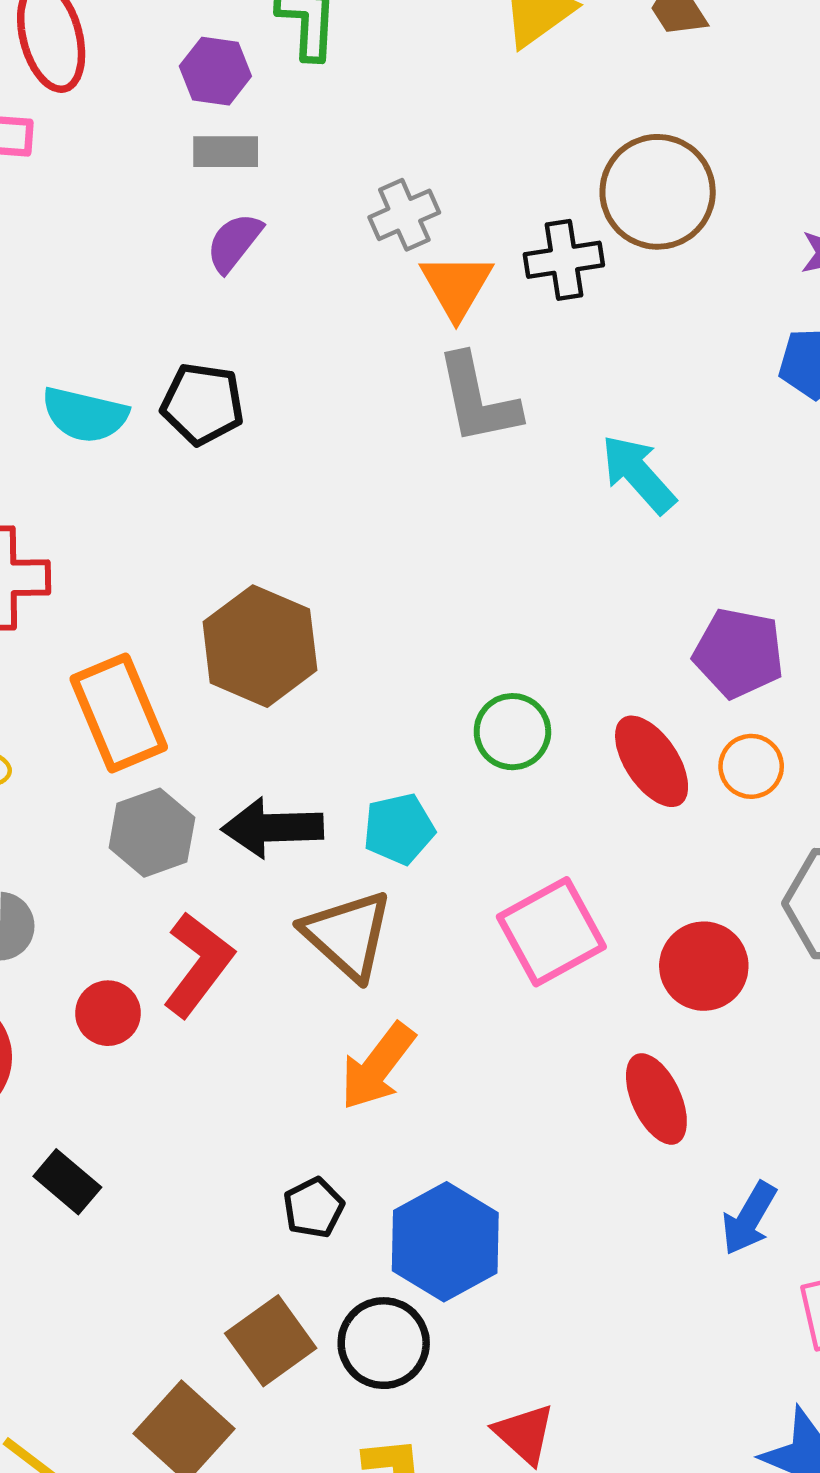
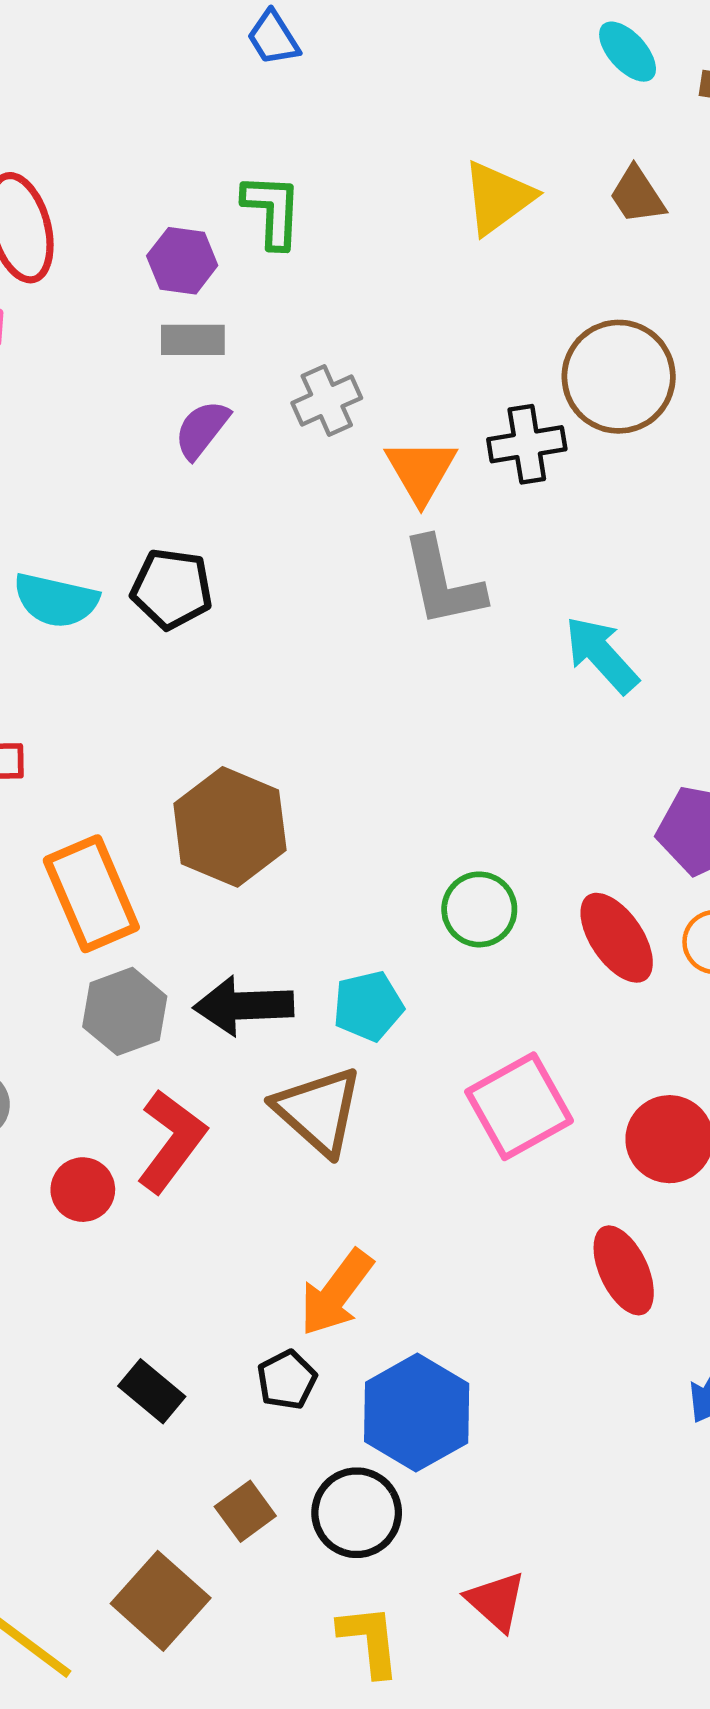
gray cross: (404, 215) -> (327, 400), moved
orange arrow: (378, 1066) -> (336, 1293), moved
black rectangle: (67, 1182) -> (152, 1391), moved
brown square: (271, 1341) -> (245, 1511), size x0.7

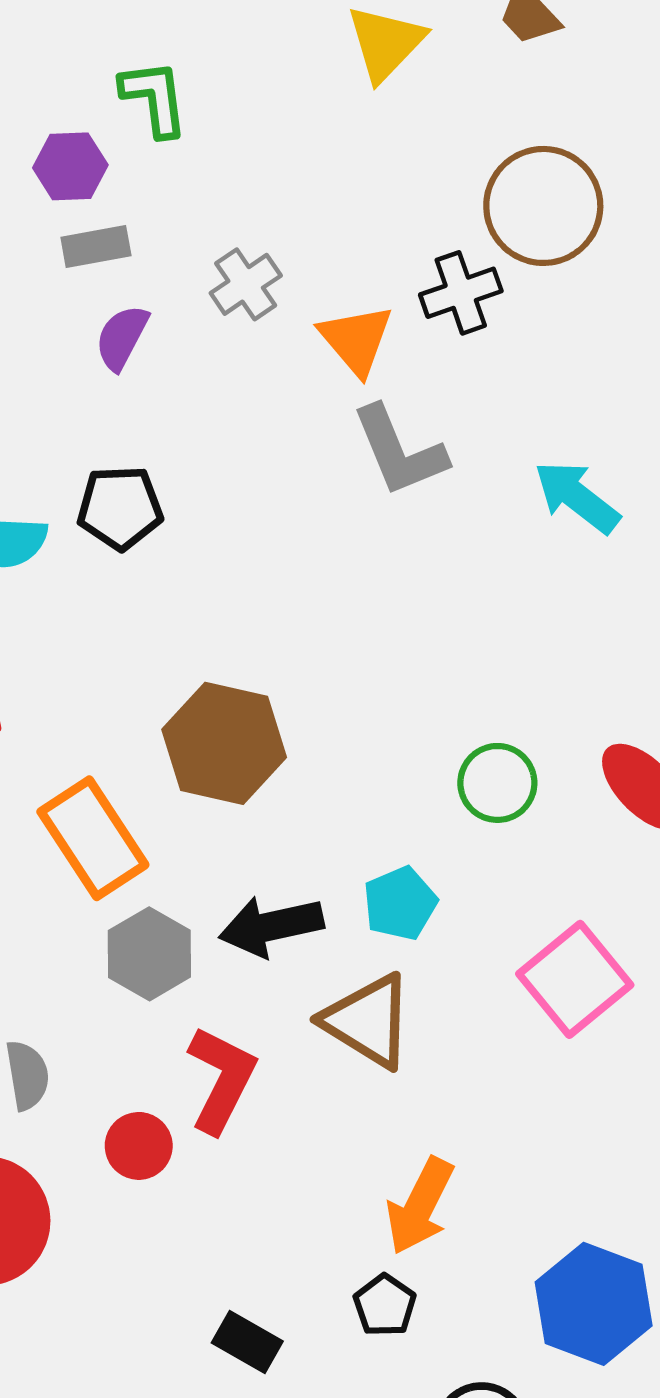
blue hexagon: (417, 1413) -> (594, 1304), moved

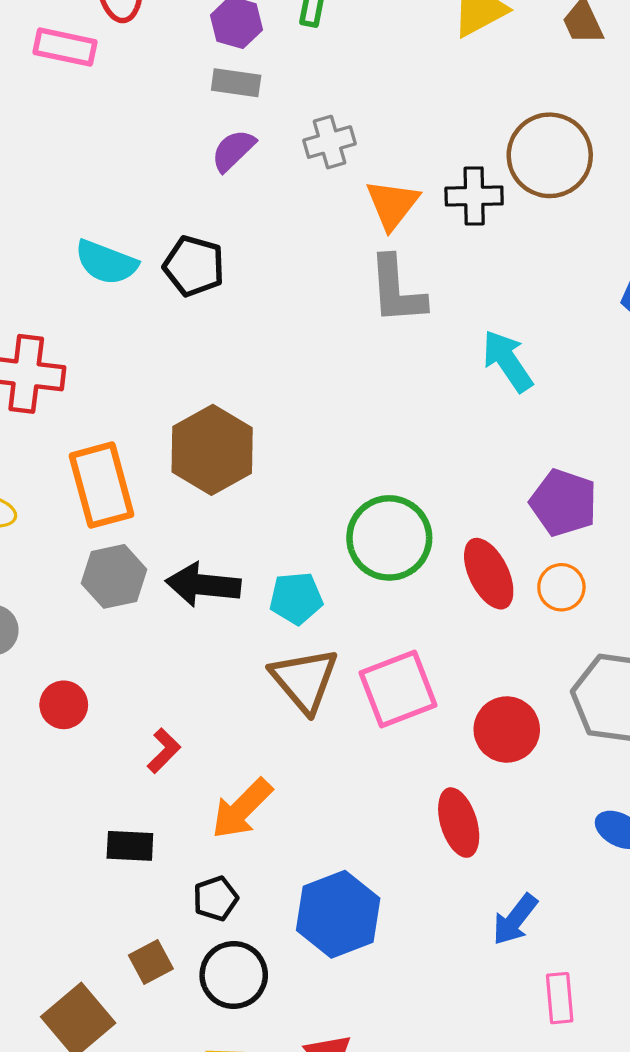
green circle: (497, 783) -> (389, 538), size x1.5
brown triangle: (368, 1021) -> (304, 680), moved
red L-shape: (221, 1079) -> (164, 751), moved, size x0.6
black pentagon: (385, 1305) -> (216, 898), moved
black rectangle: (247, 1342) -> (130, 846), moved, turned -45

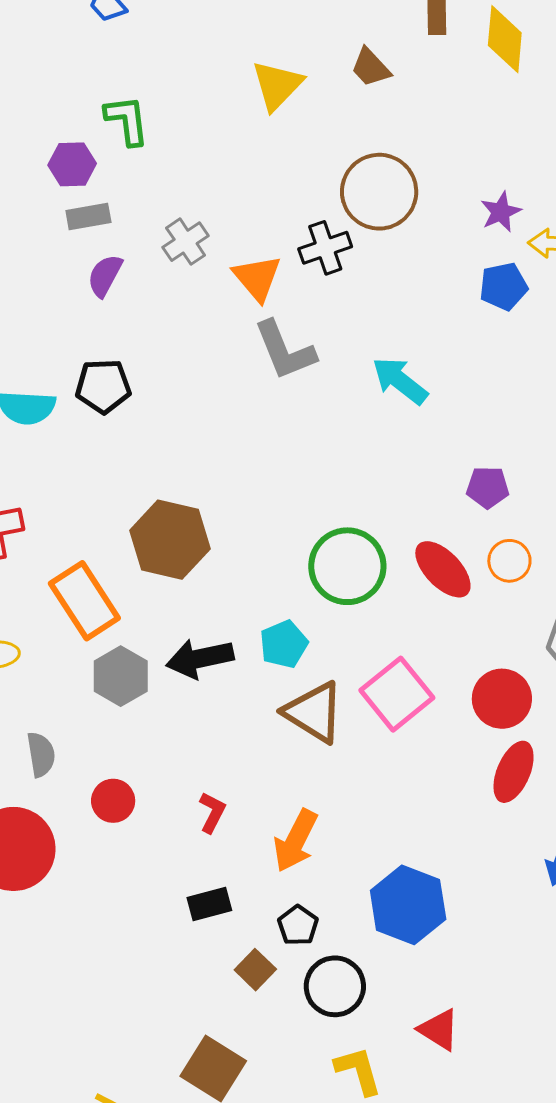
purple pentagon: (563, 503) -> (488, 487), size x0.7
red ellipse: (459, 823) -> (514, 772), moved, turned 58
brown square: (151, 962) -> (255, 970), moved

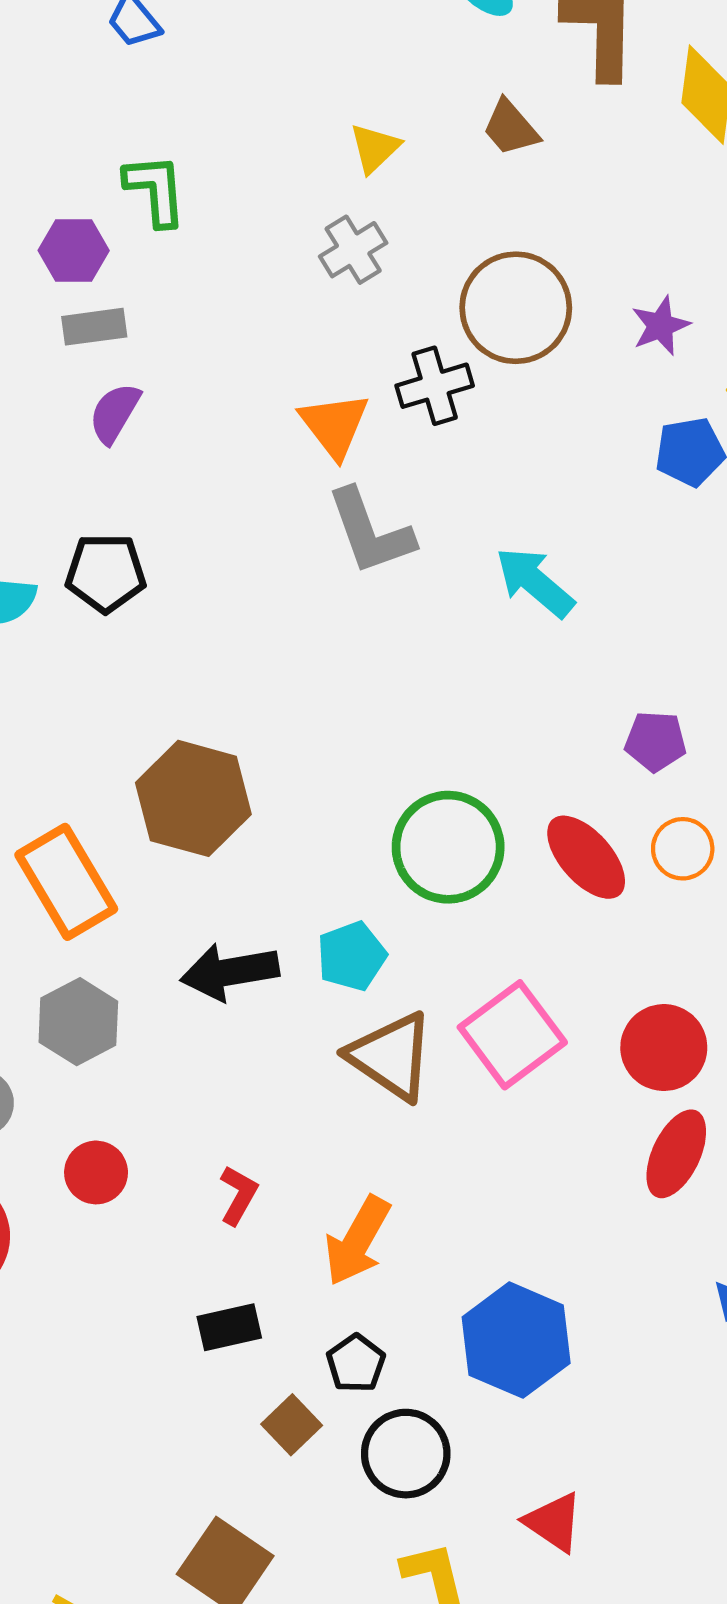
yellow triangle: (277, 85) -> (375, 148), size x0.7
purple star: (501, 212) -> (661, 326), moved
gray cross: (186, 242) -> (353, 250), moved
gray hexagon: (121, 676) -> (78, 1022), moved

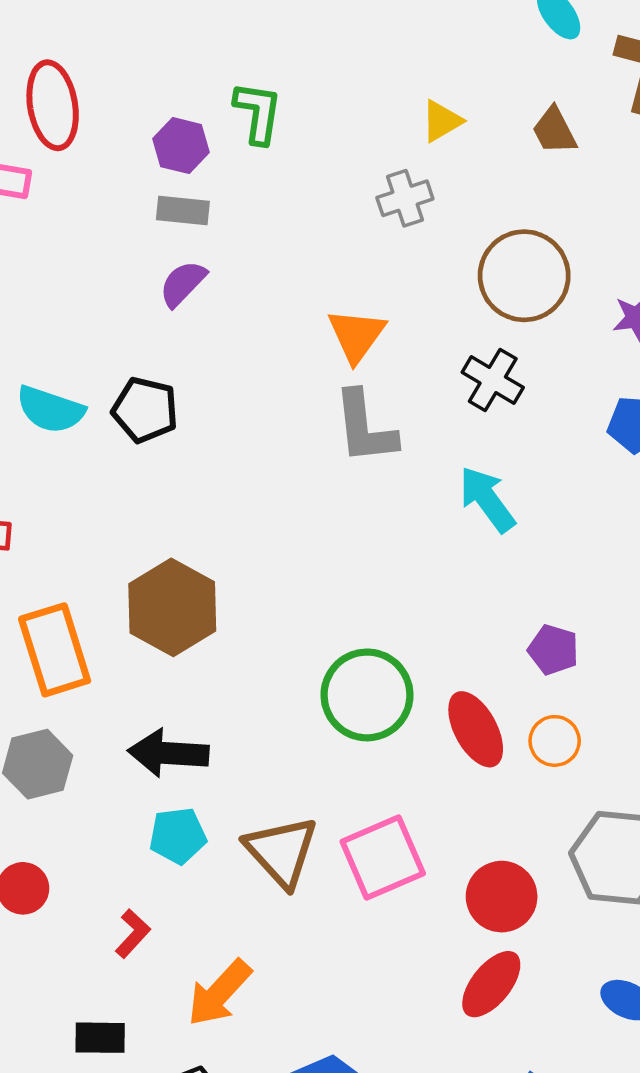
black cross: (435, 386) -> (493, 380), moved, turned 34
cyan pentagon: (352, 956) -> (178, 836), moved

